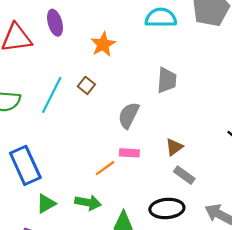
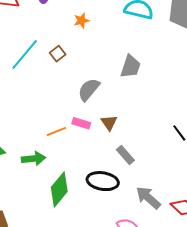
orange star: (103, 44) -> (81, 21), size x0.7
brown triangle: (174, 147) -> (109, 123), moved, turned -42
green arrow: (88, 203) -> (33, 159), turned -30

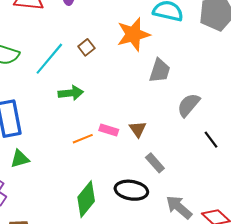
orange star: (81, 21) -> (133, 34), moved, size x2.0
brown square: (58, 54) -> (86, 47), moved
gray semicircle: (89, 90) -> (189, 105), moved
green arrow: (33, 159) -> (71, 93), moved

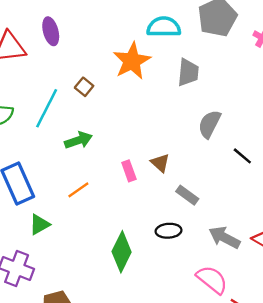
gray trapezoid: (160, 71) -> (188, 72), moved
pink rectangle: (109, 130) -> (129, 171), turned 66
orange line: (83, 139) -> (78, 190), moved
black ellipse: (131, 190) -> (169, 231), size x0.7

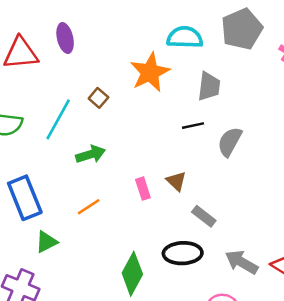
black line: (242, 156) -> (193, 126), moved, turned -54
black ellipse: (169, 231) -> (183, 253), size x1.4

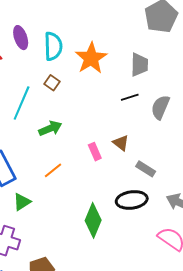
cyan semicircle: (185, 37) -> (53, 46), moved, turned 92

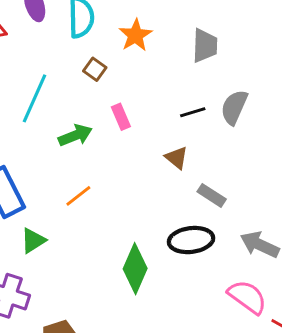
orange star: (91, 58) -> (135, 35), size x0.7
brown square: (52, 83) -> (95, 69), moved
black line: (130, 97) -> (193, 112), moved
pink rectangle: (95, 152) -> (121, 117), moved

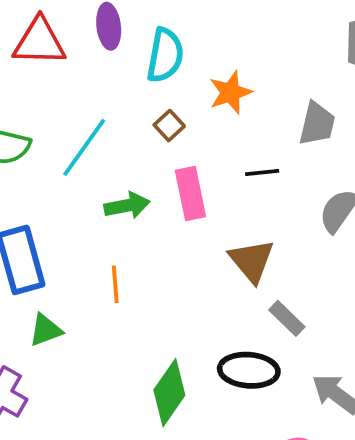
black line: (193, 112) -> (262, 172), moved
pink rectangle: (121, 117) -> (190, 193), size x1.5
brown triangle: (177, 158) -> (252, 261), size x1.5
orange line: (78, 196) -> (115, 284), turned -68

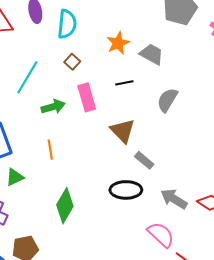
orange star: (230, 92) -> (118, 43), moved
gray trapezoid: (317, 124) -> (152, 54), turned -70
green diamond: (169, 393) -> (65, 206), moved

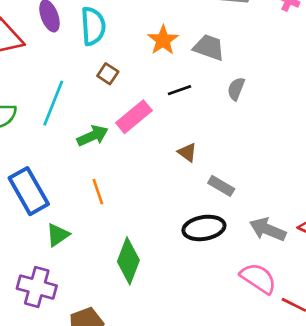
pink rectangle: (87, 97) -> (134, 117), turned 76
gray semicircle: (167, 100) -> (236, 89), moved, size x0.7
brown triangle: (123, 131) -> (187, 152), size x0.6

